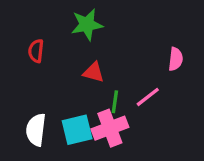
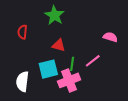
green star: (87, 25) -> (54, 15), turned -30
pink semicircle: (176, 59) -> (110, 37), turned -80
cyan square: (77, 130) -> (48, 69), moved

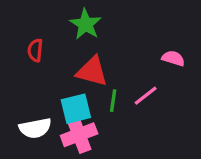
red triangle: (59, 45) -> (92, 71), size x1.5
pink cross: (69, 80) -> (79, 135), moved
white semicircle: (22, 81) -> (35, 128), turned -108

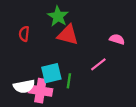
red triangle: (92, 71) -> (68, 35), moved
green line: (113, 101) -> (69, 81), moved
pink cross: (79, 135) -> (40, 91), moved, turned 30

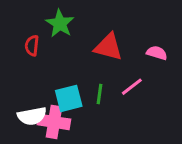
green star: (58, 16) -> (60, 23), moved
red triangle: (68, 35) -> (108, 47), moved
green line: (69, 81) -> (100, 94), moved

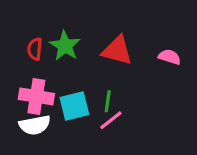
green star: (60, 23) -> (65, 46), moved
pink line: (132, 87) -> (111, 120), moved
pink cross: (54, 122) -> (36, 96), moved

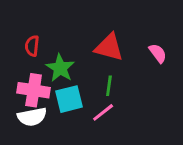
green star: (65, 46) -> (60, 68), moved
pink semicircle: (170, 57) -> (158, 53), turned 36
green line: (108, 101) -> (109, 86), moved

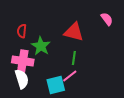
pink semicircle: (158, 53) -> (107, 19), moved
cyan square: (69, 99) -> (56, 85), moved
white semicircle: (32, 117) -> (22, 79), turned -96

